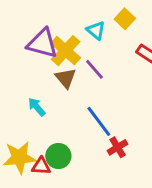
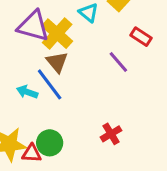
purple line: (94, 69) -> (118, 62), moved
cyan arrow: (37, 107) -> (27, 92), turned -30
blue line: (99, 121) -> (50, 84), moved

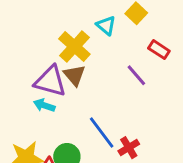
purple triangle: (33, 26) -> (50, 81), moved
blue line: (50, 84) -> (102, 132), moved

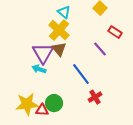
cyan triangle: (106, 25) -> (64, 12), moved
purple triangle: (50, 81) -> (43, 53), turned 45
blue line: (102, 132) -> (81, 74), moved

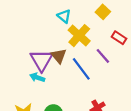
yellow cross: (59, 30) -> (79, 36), moved
blue line: (81, 74) -> (81, 69), moved

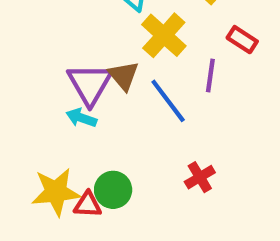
purple line: (103, 56) -> (210, 76), turned 49

